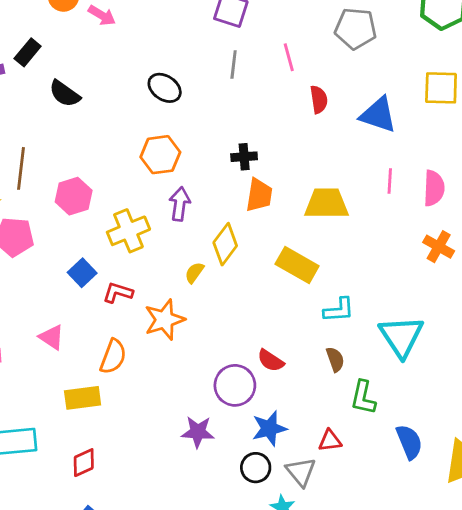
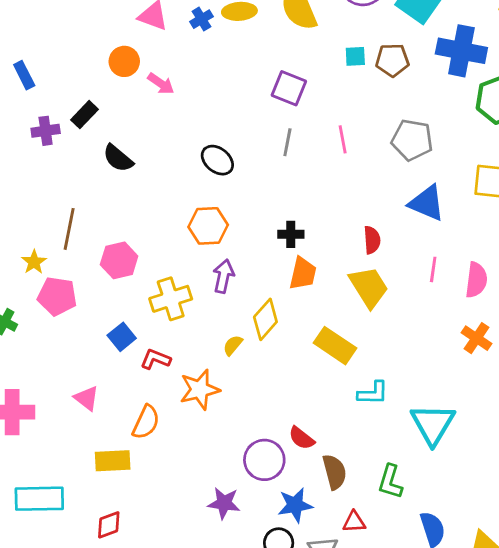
gray pentagon: (356, 29) -> (412, 140), moved
red semicircle: (319, 100) -> (372, 240), moved
yellow trapezoid: (326, 204) -> (369, 287), turned 54
brown semicircle: (335, 359) -> (334, 472), moved, size x1.4

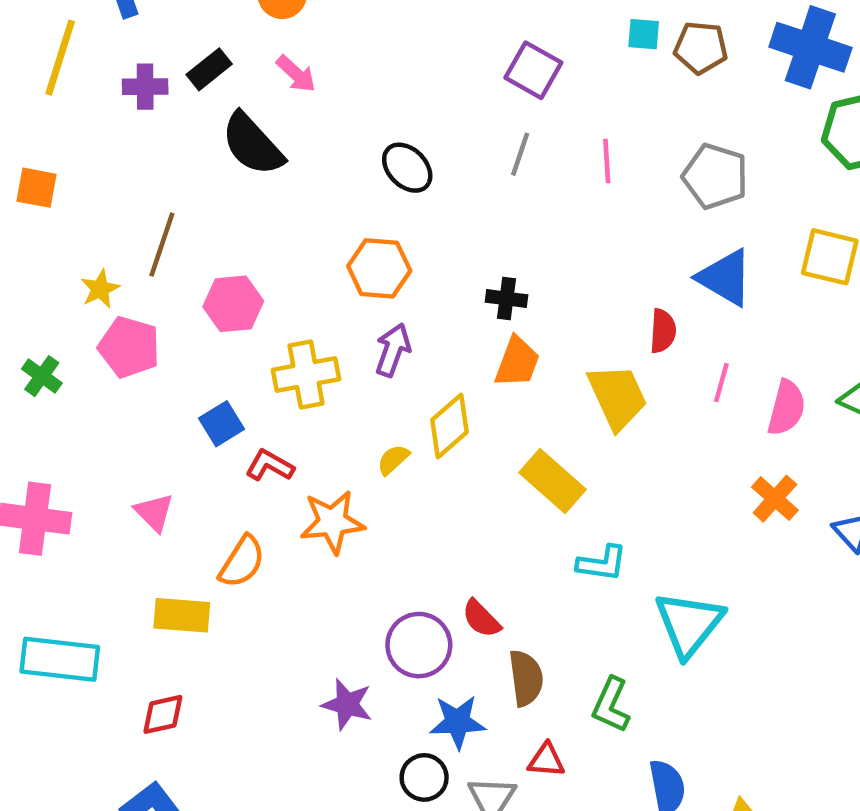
pink arrow: (161, 84) -> (296, 74), moved
black semicircle: (118, 158) -> (252, 144), size x1.4
red semicircle: (372, 240) -> (663, 331), moved

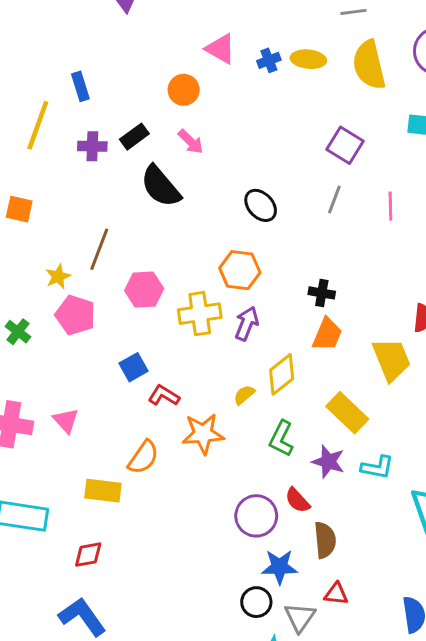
yellow cross: (306, 374) -> (200, 314), moved
pink triangle: (154, 512) -> (66, 421), moved
purple star: (347, 704) -> (328, 462), moved
green L-shape: (611, 705) -> (281, 439), moved

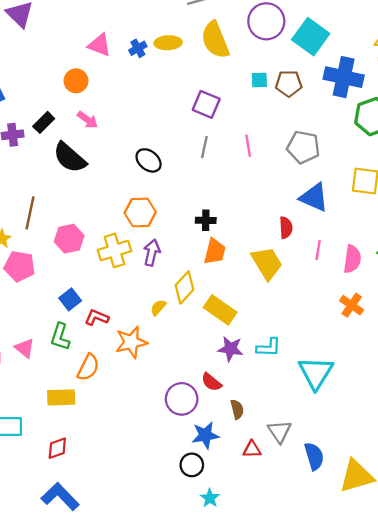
yellow rectangle: (347, 413) -> (220, 310), moved
green L-shape: (281, 439) -> (60, 337), moved
brown semicircle: (325, 540) -> (237, 409), size x0.7
gray triangle: (300, 617) -> (280, 431), moved

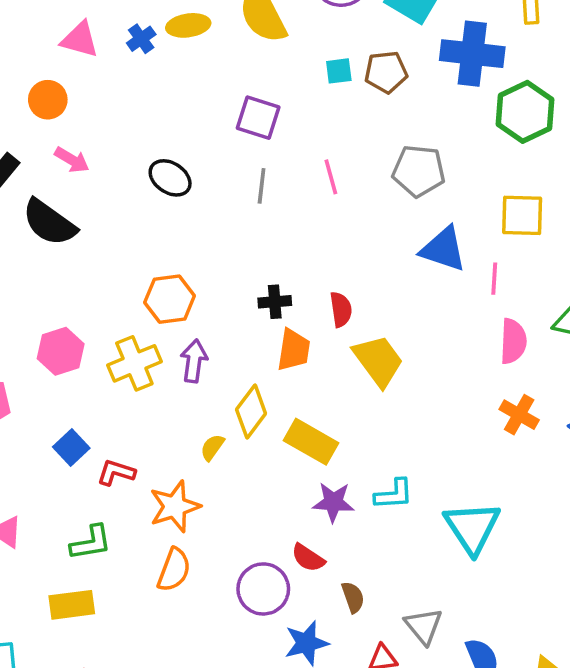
black ellipse: (149, 160) -> (170, 178), moved
red semicircle: (286, 228) -> (341, 309), moved
pink line: (318, 250) -> (494, 279), moved
green L-shape: (60, 337) -> (91, 543), moved, turned -112
orange semicircle: (88, 367) -> (174, 570), moved

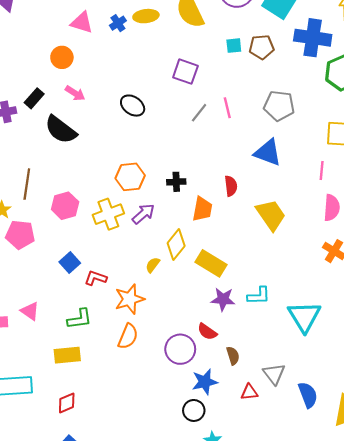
gray line: (262, 186) -> (199, 113), moved, turned 30
blue triangle: (443, 249) -> (268, 153), moved
black cross: (275, 302) -> (176, 182), moved
purple arrow: (194, 361) -> (143, 214), turned 40
yellow trapezoid: (378, 361) -> (271, 215), moved

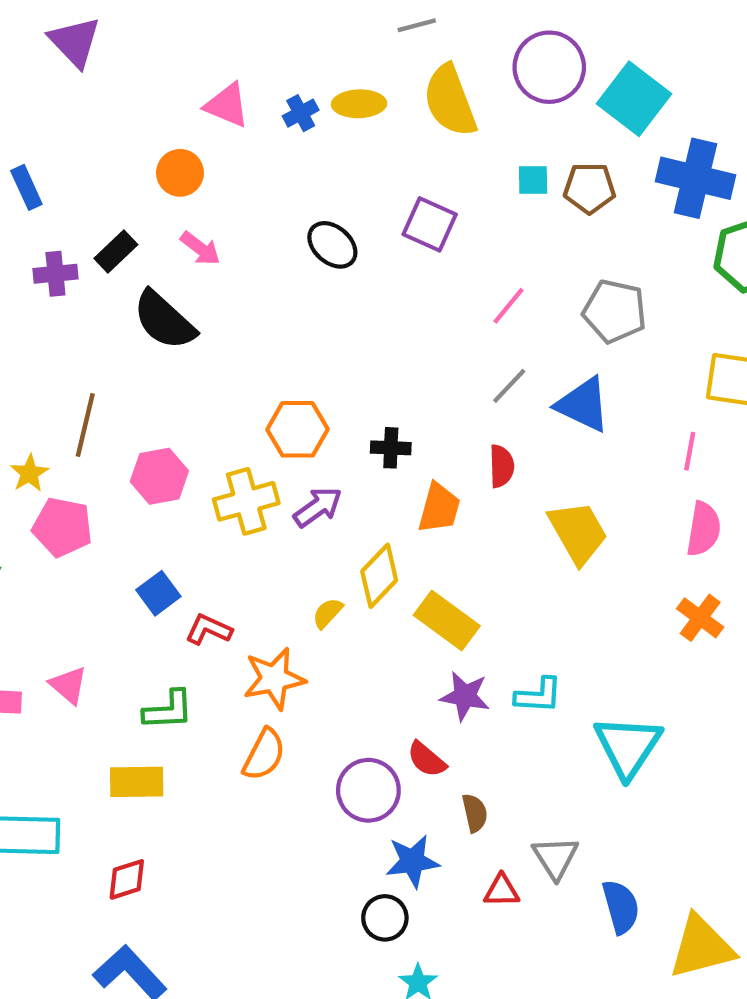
black ellipse: (133, 106) -> (332, 245), moved
pink line: (227, 108) -> (508, 306), turned 48
gray line: (199, 113) -> (509, 386), moved

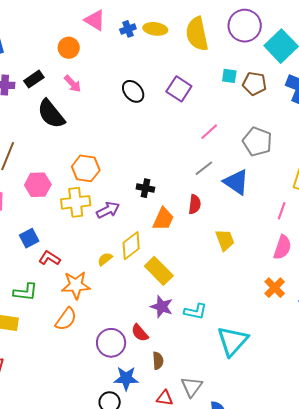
orange hexagon: (297, 429) -> (86, 168), moved
yellow trapezoid: (578, 533) -> (225, 240), size x0.7

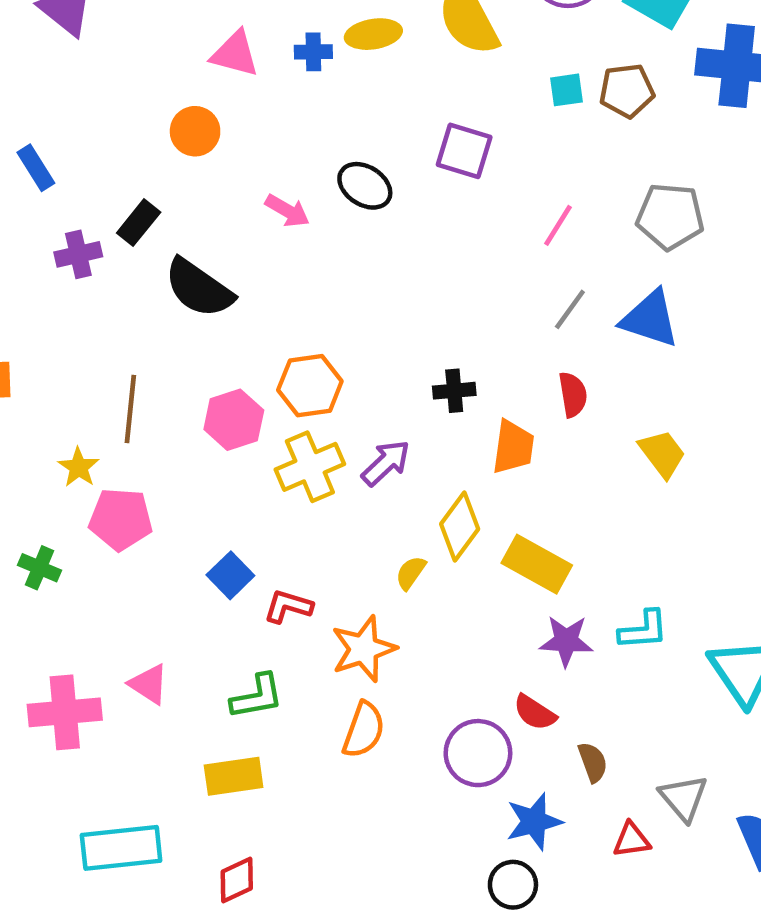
blue cross: (128, 29) -> (313, 52), turned 35
pink arrow: (73, 84) -> (287, 211), moved
pink hexagon: (38, 185) -> (234, 420), moved

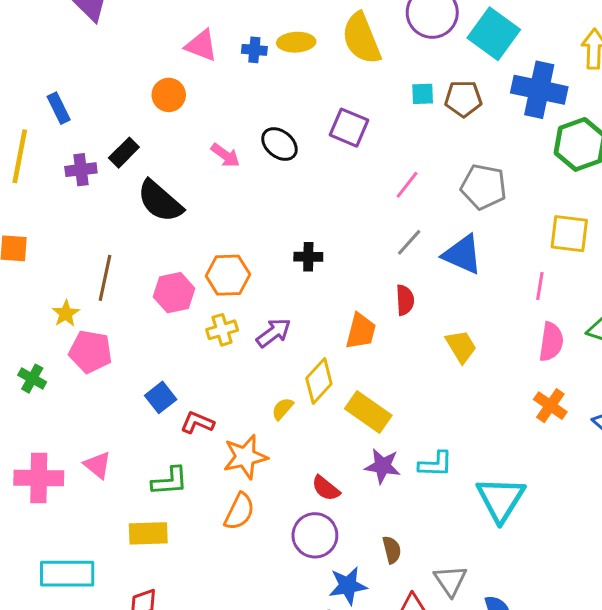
black cross: (454, 391) -> (308, 257), moved
yellow cross: (310, 467) -> (222, 330), size x0.7
red semicircle: (535, 713) -> (326, 488), moved

